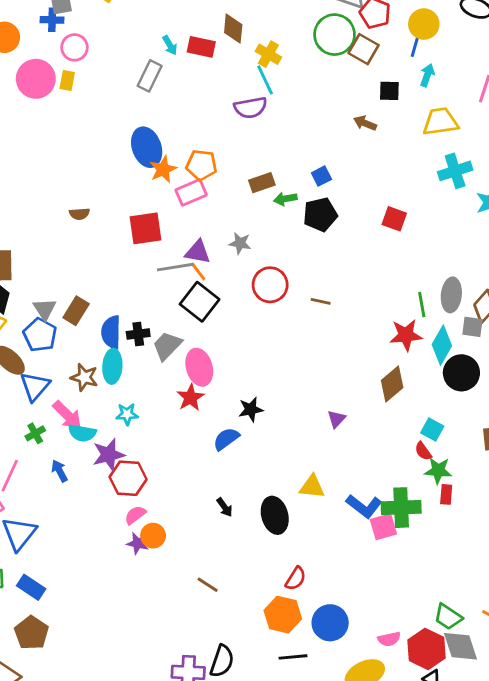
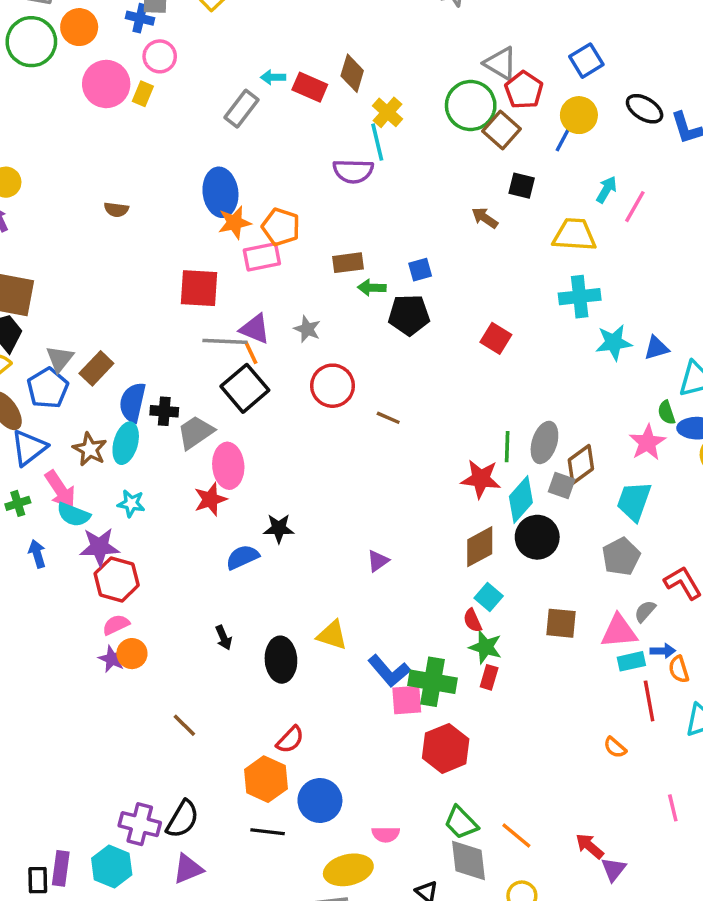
cyan arrow: (170, 45) -> (273, 77), turned 108
cyan arrow: (427, 75) -> (606, 190), moved
brown semicircle: (79, 214) -> (116, 210), moved
brown diamond: (392, 384) -> (480, 547), moved
red hexagon: (426, 649) -> (446, 748), moved

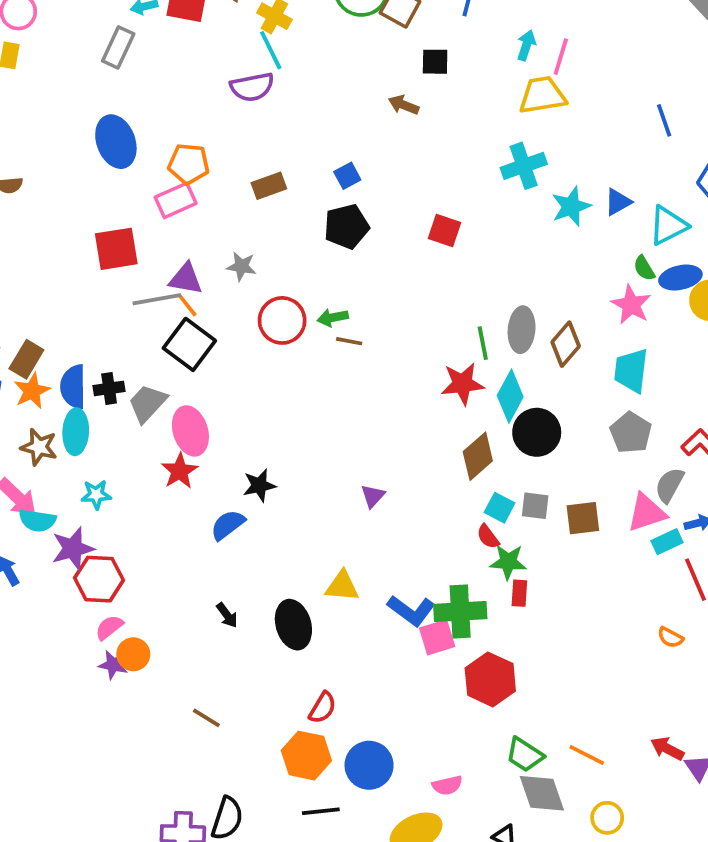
orange star: (235, 223) -> (32, 391), moved
yellow trapezoid: (574, 235) -> (542, 95), moved
green arrow: (372, 288) -> (333, 318), moved
gray square: (562, 485) -> (535, 506), moved
gray semicircle: (645, 611) -> (669, 485), size x1.4

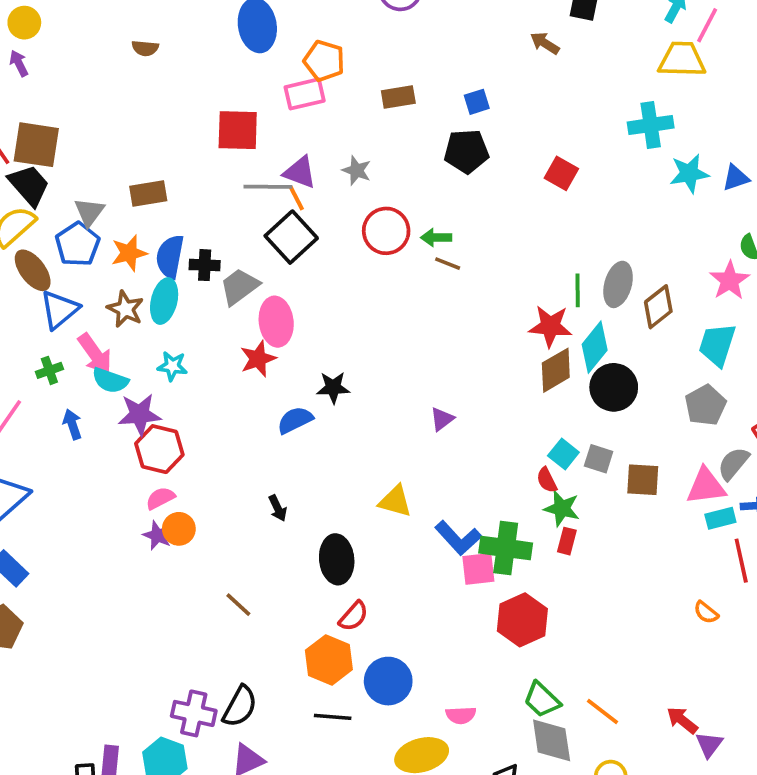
brown rectangle: (26, 359) -> (148, 194), moved, turned 39
brown diamond: (478, 456) -> (556, 370), moved
black ellipse: (293, 625) -> (337, 559), moved

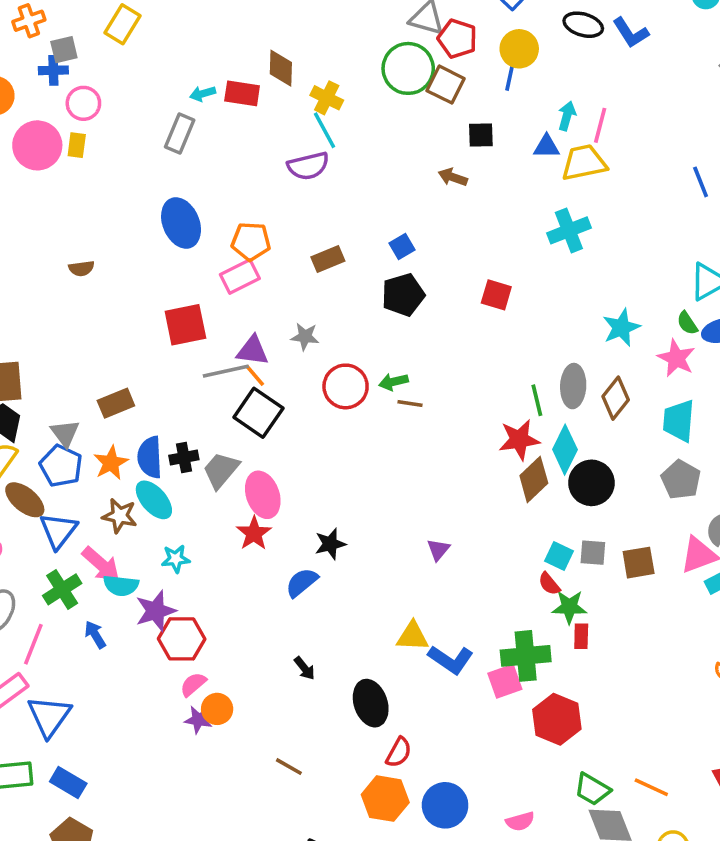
cyan star: (689, 173) -> (621, 328), moved
blue triangle: (736, 178) -> (547, 147), moved, turned 32
cyan ellipse: (164, 301) -> (154, 500), turned -42
green cross: (49, 370) -> (62, 589), size x1.5
blue L-shape: (458, 538) -> (451, 660), moved

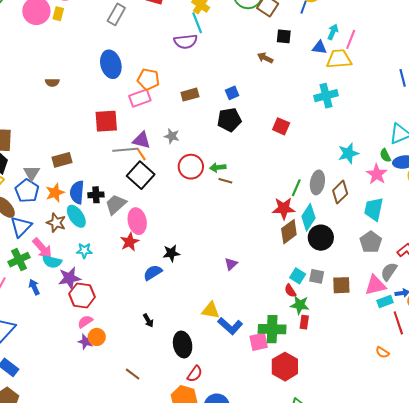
green line: (537, 400) -> (296, 188), turned 30

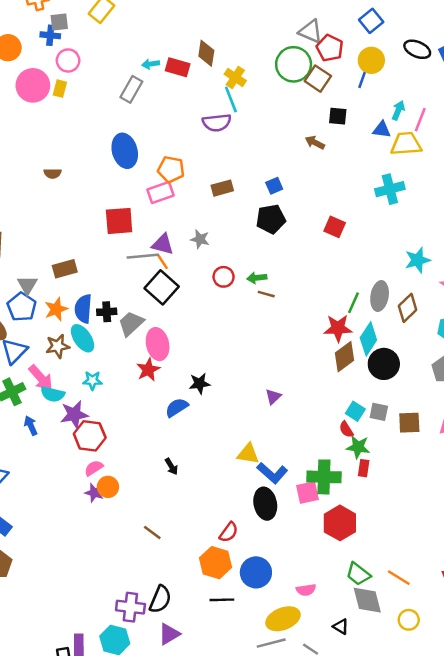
red circle: (191, 167) -> (224, 277), size x0.7
brown star: (56, 223) -> (58, 346), turned -30
black ellipse: (183, 344) -> (265, 504), moved

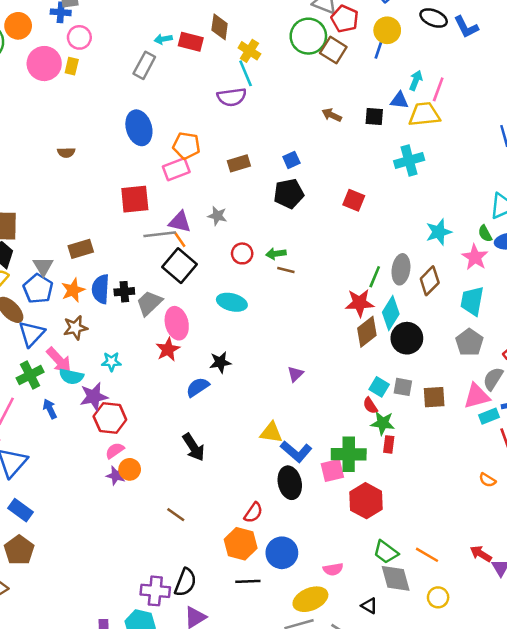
black square: (338, 116) -> (374, 117), moved
cyan ellipse: (82, 338) -> (232, 302), moved, turned -40
black arrow: (171, 466) -> (194, 447), size x1.6

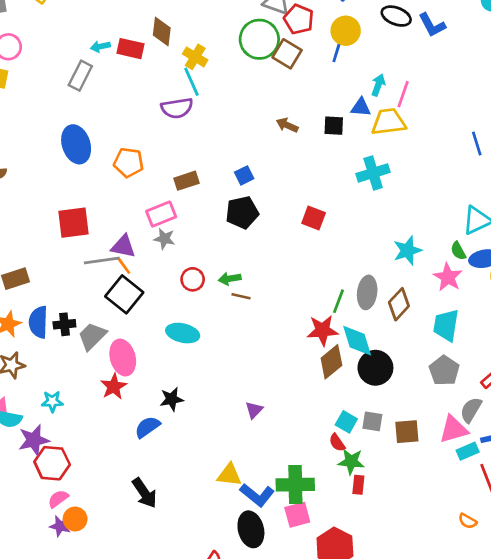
pink rectangle: (176, 169) -> (161, 214), moved
cyan diamond: (391, 313) -> (357, 341), turned -48
green cross: (349, 454) -> (295, 485), moved

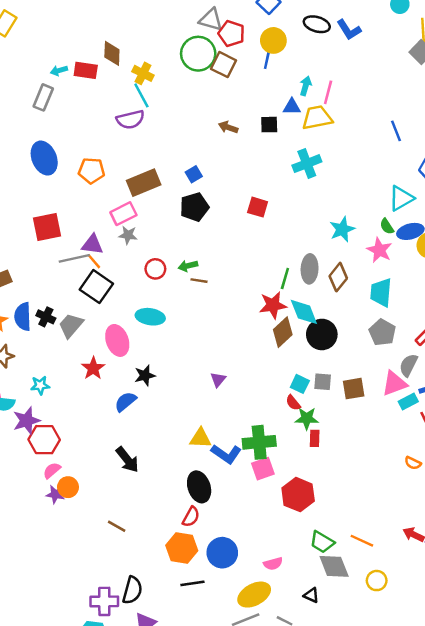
brown rectangle: (187, 181) -> (144, 183), size x1.5
black cross: (64, 324) -> (46, 317), turned 36
pink ellipse: (123, 358) -> (117, 340), moved
black ellipse: (251, 529) -> (199, 487), moved

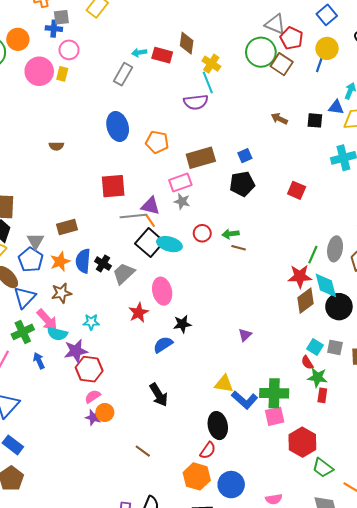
cyan ellipse: (150, 317) -> (169, 244), moved
green trapezoid: (322, 542) -> (323, 468), moved

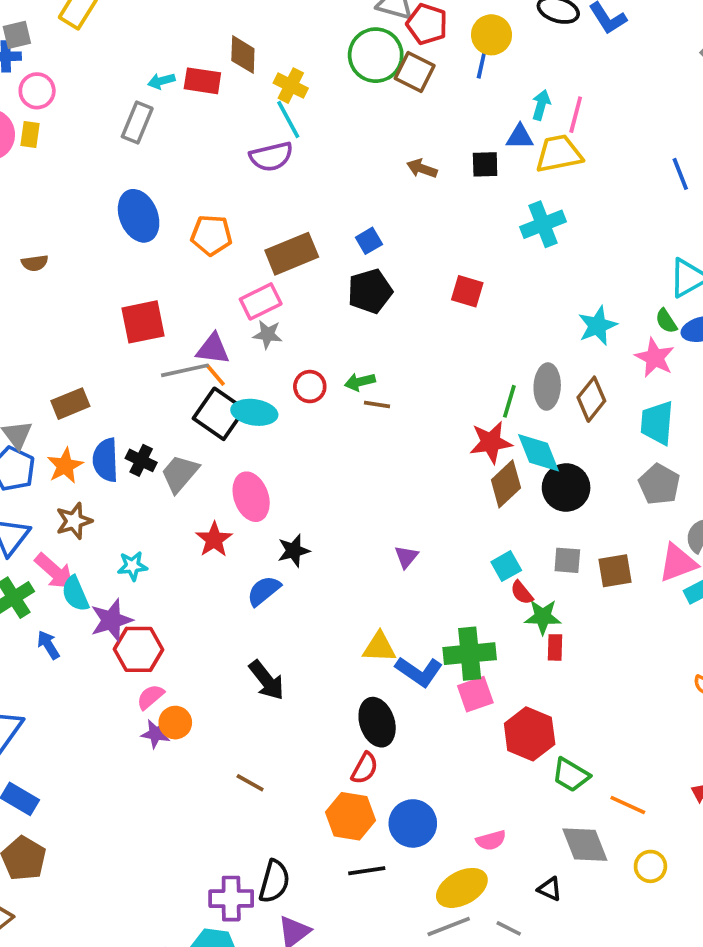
cyan semicircle: (57, 334) -> (75, 594), turned 60
cyan square: (315, 347) -> (506, 566), moved, turned 35

